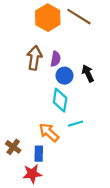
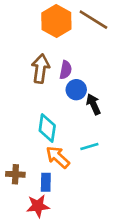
black arrow: (88, 73) -> (93, 104), moved
cyan diamond: (60, 100) -> (47, 128), moved
brown cross: (13, 147) -> (15, 174), turned -32

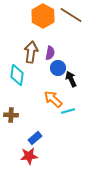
cyan diamond: (47, 128) -> (17, 75), moved
orange arrow: (58, 157) -> (53, 99), moved
brown cross: (15, 174) -> (11, 115), moved
blue rectangle: (46, 182) -> (35, 138), turned 48

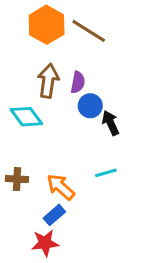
brown line: (71, 15) -> (89, 31), moved
orange hexagon: (43, 16) -> (47, 25), moved
cyan diamond: (17, 75) -> (26, 117), turned -45
orange arrow: (53, 99) -> (61, 187), moved

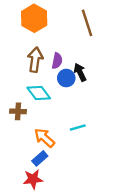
brown line: (89, 31) -> (87, 23), moved, turned 40
cyan diamond: (26, 117) -> (39, 93), moved
black arrow: (111, 123) -> (80, 72), moved
brown cross: (17, 179) -> (18, 111), moved

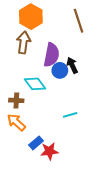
brown arrow: (35, 60) -> (24, 42), moved
purple semicircle: (57, 61) -> (52, 55), size x1.6
orange arrow: (44, 138) -> (16, 122), moved
red star: (33, 179) -> (49, 151), moved

